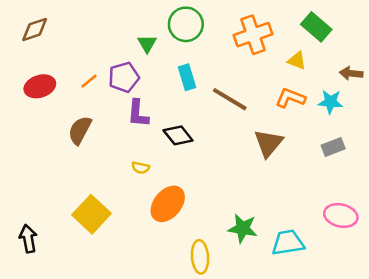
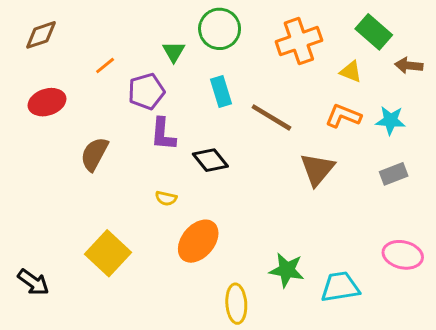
brown arrow: (351, 73) -> (409, 65), moved
orange line: (89, 81) -> (105, 65), moved
black arrow: (28, 239) -> (33, 282), turned 136

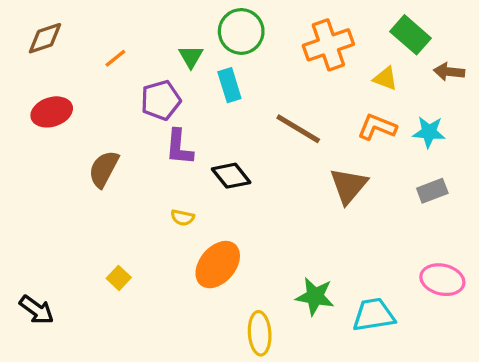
orange line: (105, 65) -> (115, 58), moved
cyan rectangle: (221, 91) -> (229, 85), moved
yellow square: (108, 253) -> (119, 278), size x0.5

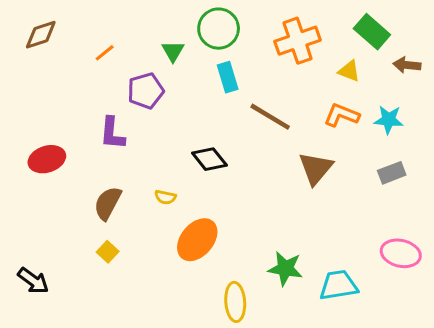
cyan rectangle: (229, 85) -> (228, 77), moved
red ellipse: (52, 112) -> (47, 159), moved
purple L-shape: (179, 147) -> (112, 133), moved
brown semicircle: (104, 169) -> (108, 203), moved

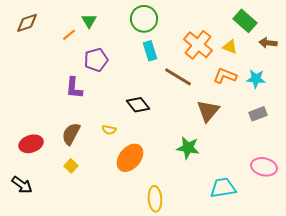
orange cross: (298, 41) -> (198, 45), moved, turned -32
green triangle: (173, 51) -> (89, 21), moved
red ellipse: (47, 159) -> (31, 144), moved
green star: (285, 269) -> (188, 148), moved

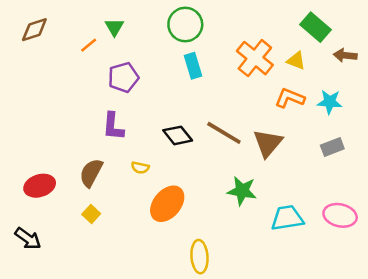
brown line: (178, 77) -> (224, 133), moved
purple L-shape: (74, 88) -> (113, 126), moved
cyan trapezoid: (223, 188) -> (287, 218), moved

